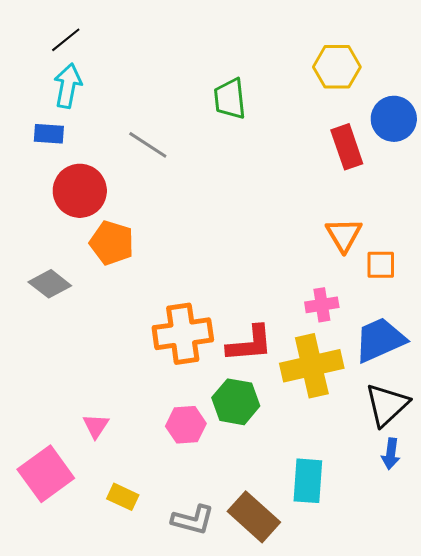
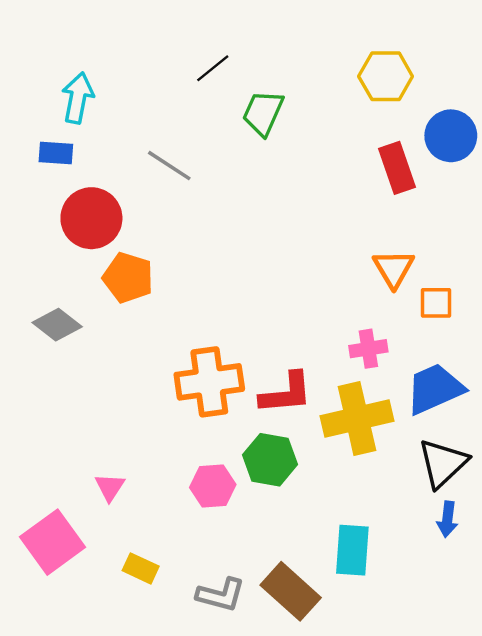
black line: (66, 40) -> (213, 68), moved
green trapezoid: (230, 99) -> (263, 113), turned 30

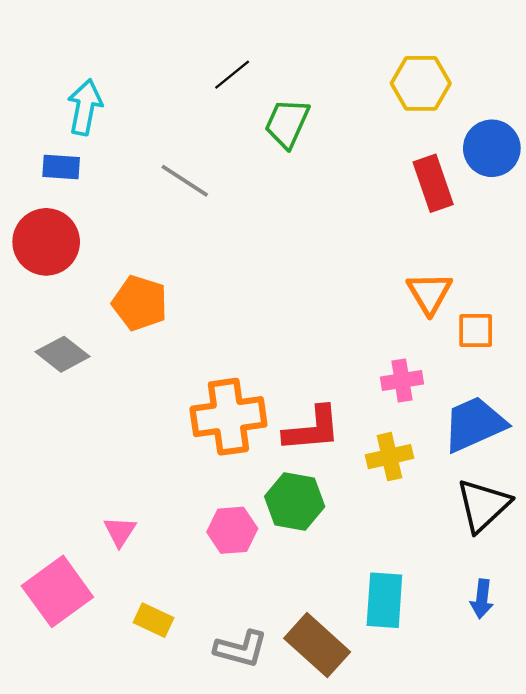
red circle: (91, 218) -> (46, 242), moved
yellow cross: (357, 418) -> (389, 457), size x0.6
blue arrow: (447, 519) -> (482, 599), moved

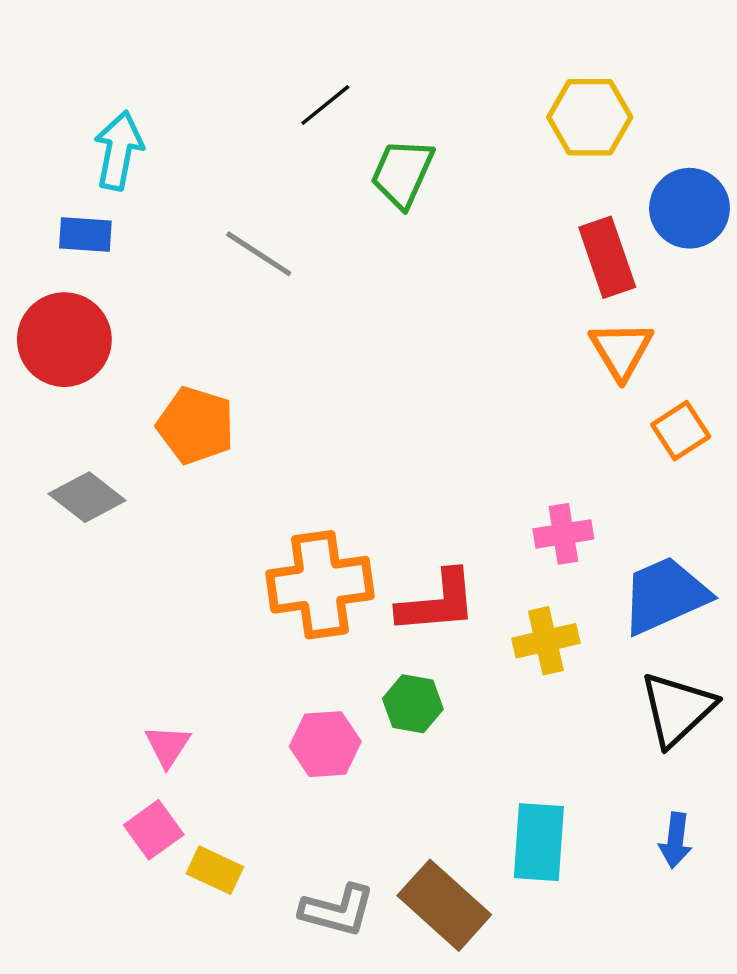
orange triangle: (429, 293) -> (621, 350), moved
orange square: (476, 331) -> (681, 431), moved, turned -33
green hexagon: (295, 502) -> (413, 704), size x0.7
pink square: (57, 591) -> (154, 830), moved, size x0.6

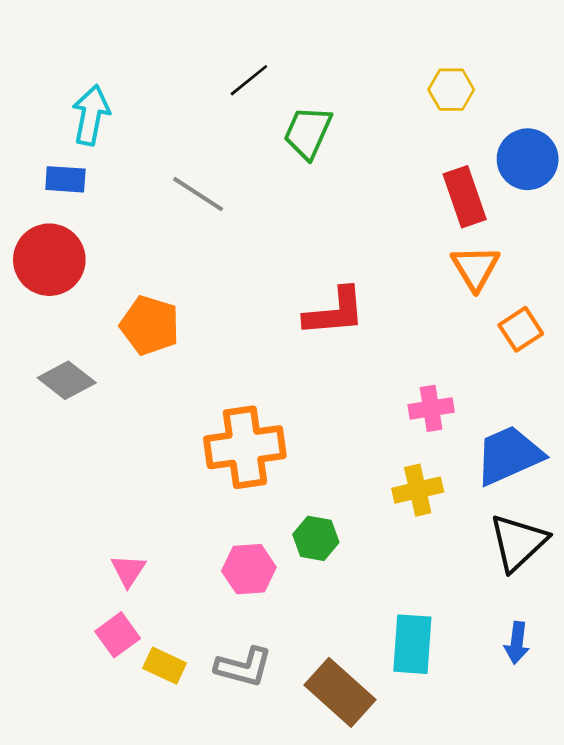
yellow hexagon: (590, 117) -> (451, 90), size x0.7
red L-shape: (437, 602) -> (335, 312), moved
gray L-shape: (338, 910) -> (244, 667), moved

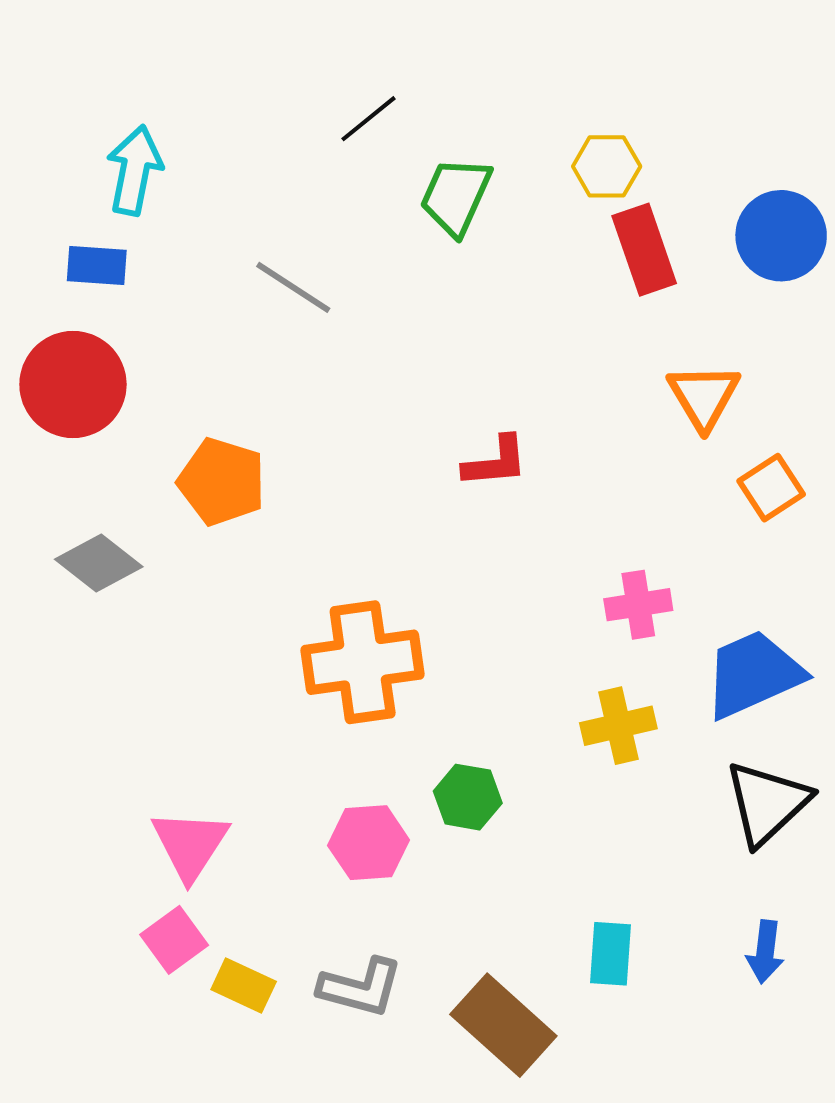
yellow hexagon: (451, 90) -> (607, 166), moved
red rectangle: (465, 197) -> (644, 250), moved
red L-shape: (335, 312) -> (495, 462), size x0.7
pink triangle: (128, 570) -> (190, 845), size x1.5
cyan rectangle: (412, 644) -> (611, 954), size x0.7

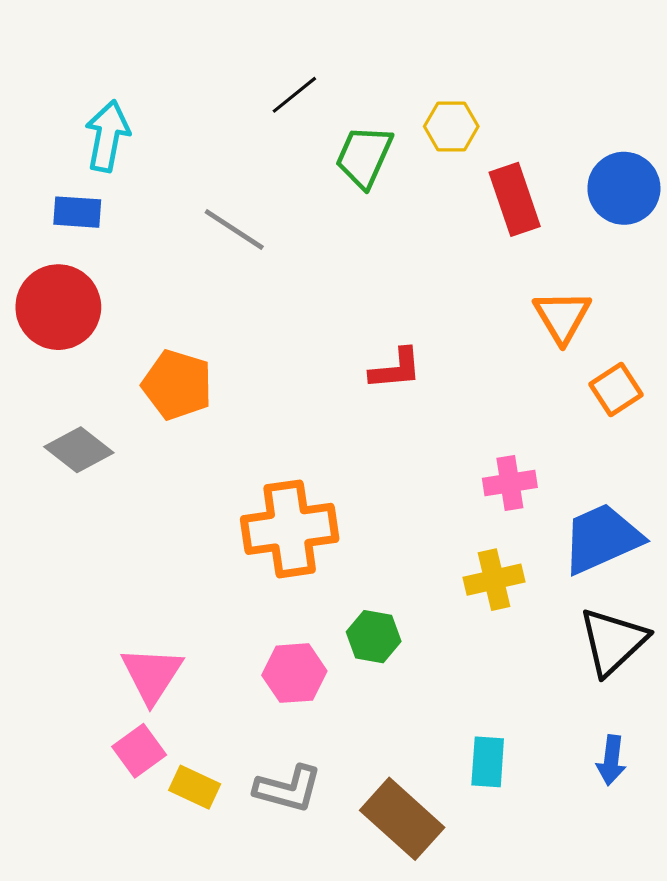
yellow hexagon: (607, 166) -> (451, 126), moved

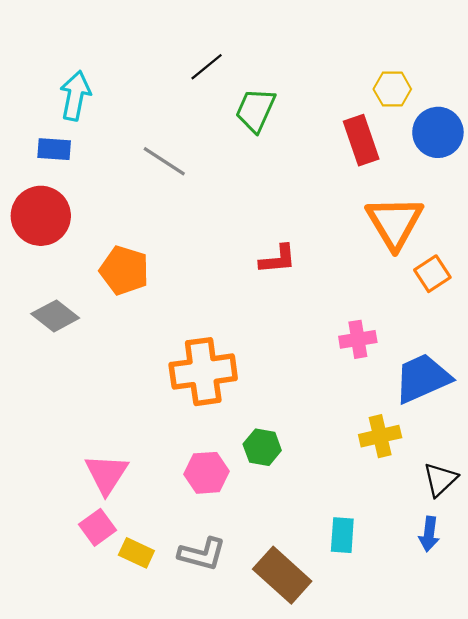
yellow hexagon: (451, 126) -> (392, 89), moved
orange triangle: (562, 317) -> (395, 223), size x1.4
yellow cross: (494, 580) -> (380, 436), moved
black triangle: (613, 641) -> (440, 479), moved, size x0.7

